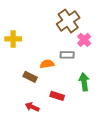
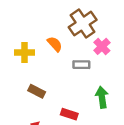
yellow cross: (13, 39) -> (25, 53), moved
orange semicircle: (47, 64) -> (55, 44), moved, turned 56

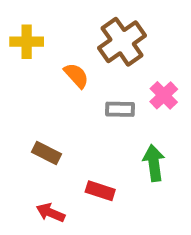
pink cross: (102, 46) -> (164, 95), moved
yellow cross: (25, 53) -> (27, 42), moved

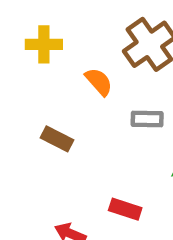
brown rectangle: (47, 153) -> (57, 139), moved

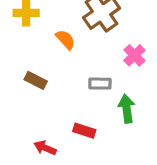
gray rectangle: (147, 119) -> (100, 84), moved

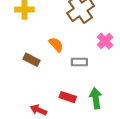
orange semicircle: (65, 40) -> (56, 45), moved
green arrow: (127, 109) -> (96, 98), moved

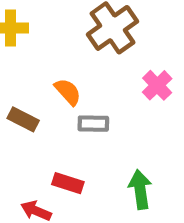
gray rectangle: (79, 62) -> (93, 124), moved
red rectangle: (68, 97) -> (68, 183), moved

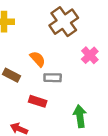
red rectangle: (68, 183) -> (38, 101), moved

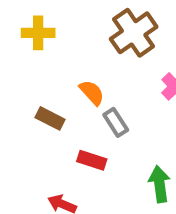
gray rectangle: (53, 78) -> (116, 122), turned 56

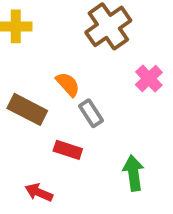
brown rectangle: (50, 118) -> (27, 109), size x1.4

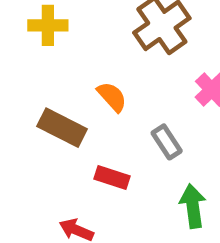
gray rectangle: (91, 113) -> (167, 142), moved

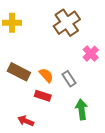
orange semicircle: (112, 97) -> (46, 75), moved

